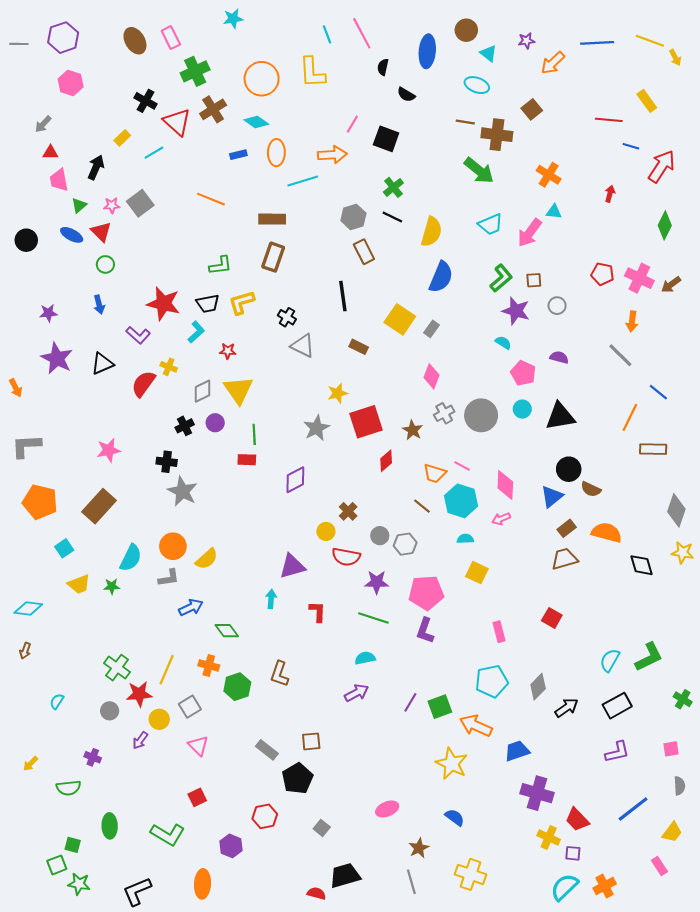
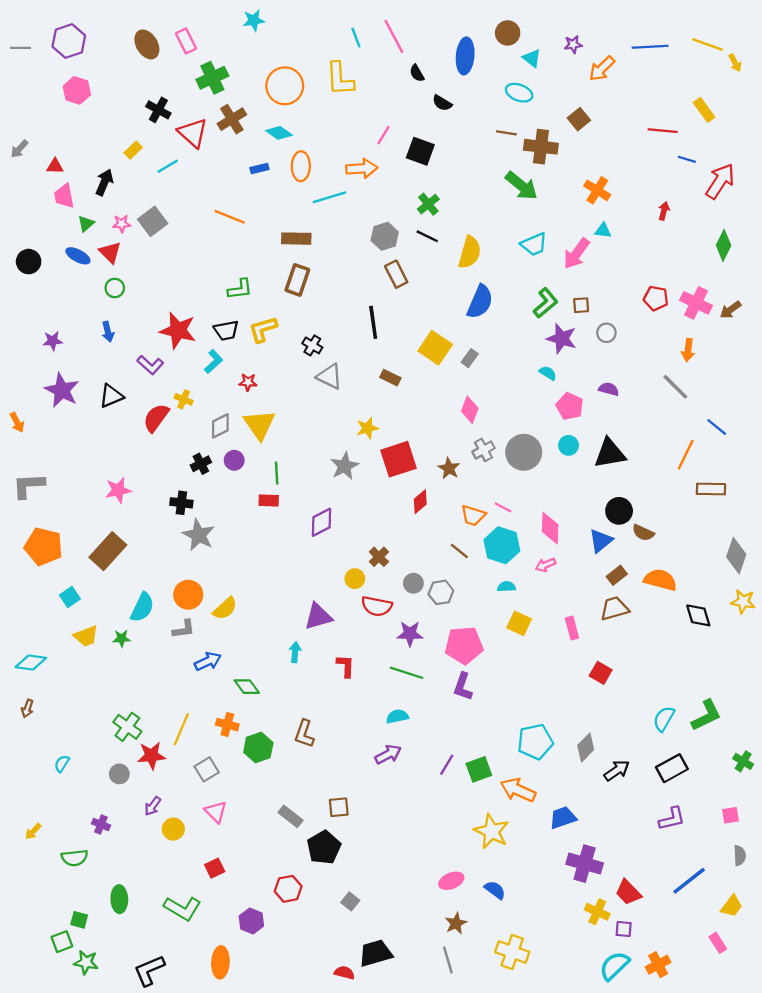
black semicircle: (383, 67) -> (417, 73), turned -42
gray arrow: (43, 124) -> (19, 149), moved
pink rectangle: (499, 632) -> (572, 628), moved
yellow circle: (159, 719) -> (173, 829), moved
pink ellipse: (387, 809) -> (451, 881), moved

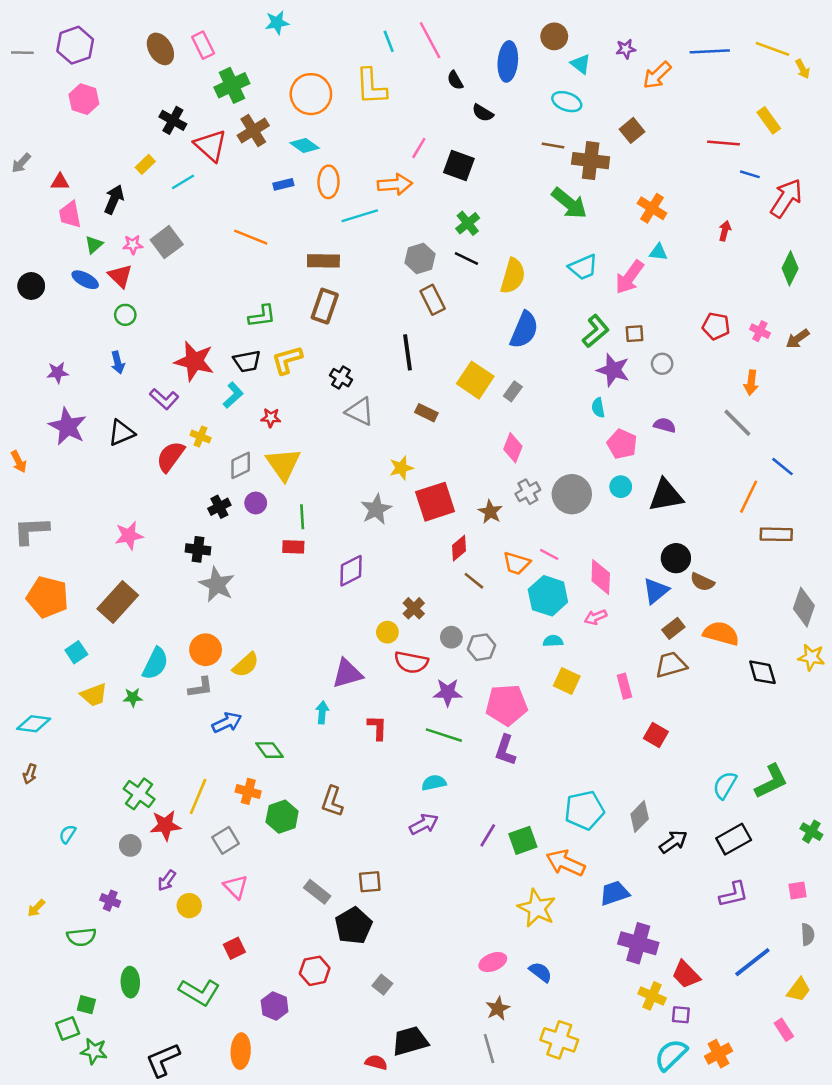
pink cross: (696, 303) -> (760, 331), size x0.6
cyan semicircle: (548, 373) -> (598, 408), turned -132
brown line: (459, 551) -> (474, 581), moved

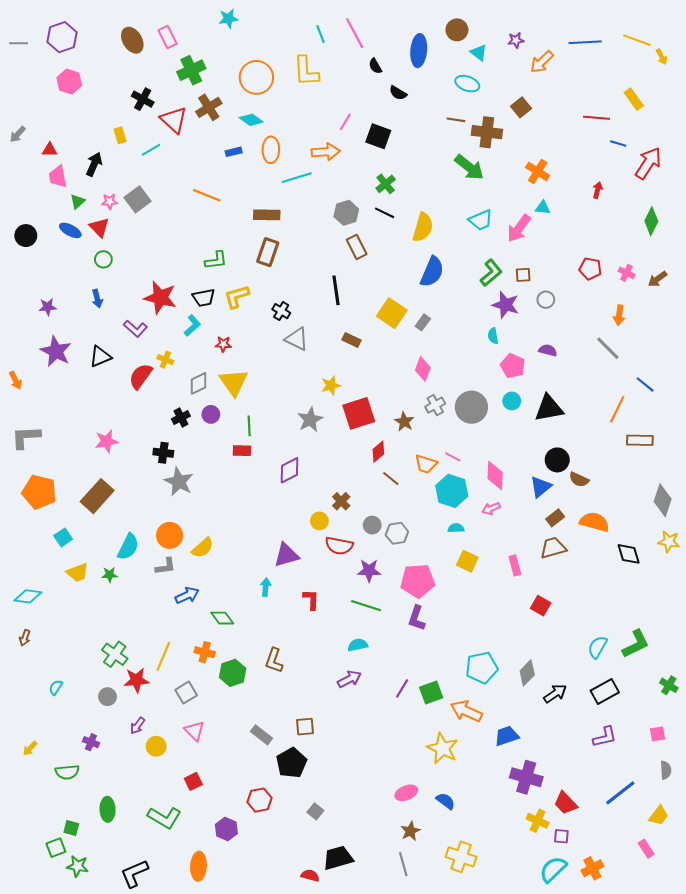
yellow rectangle: (145, 164) -> (120, 135), turned -63

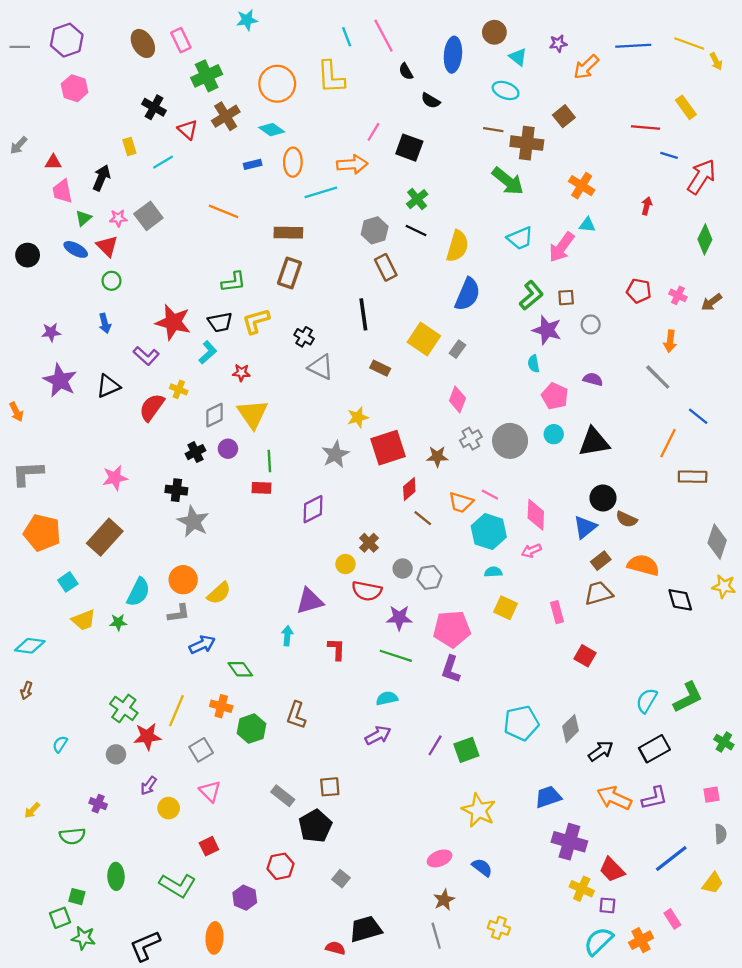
red triangle: (174, 120) -> (188, 130), size x0.7
brown star: (404, 422) -> (437, 457), turned -30
orange arrow: (466, 711) -> (614, 798), moved
pink rectangle: (646, 849) -> (672, 919), moved
yellow cross: (461, 857) -> (499, 928), size x0.7

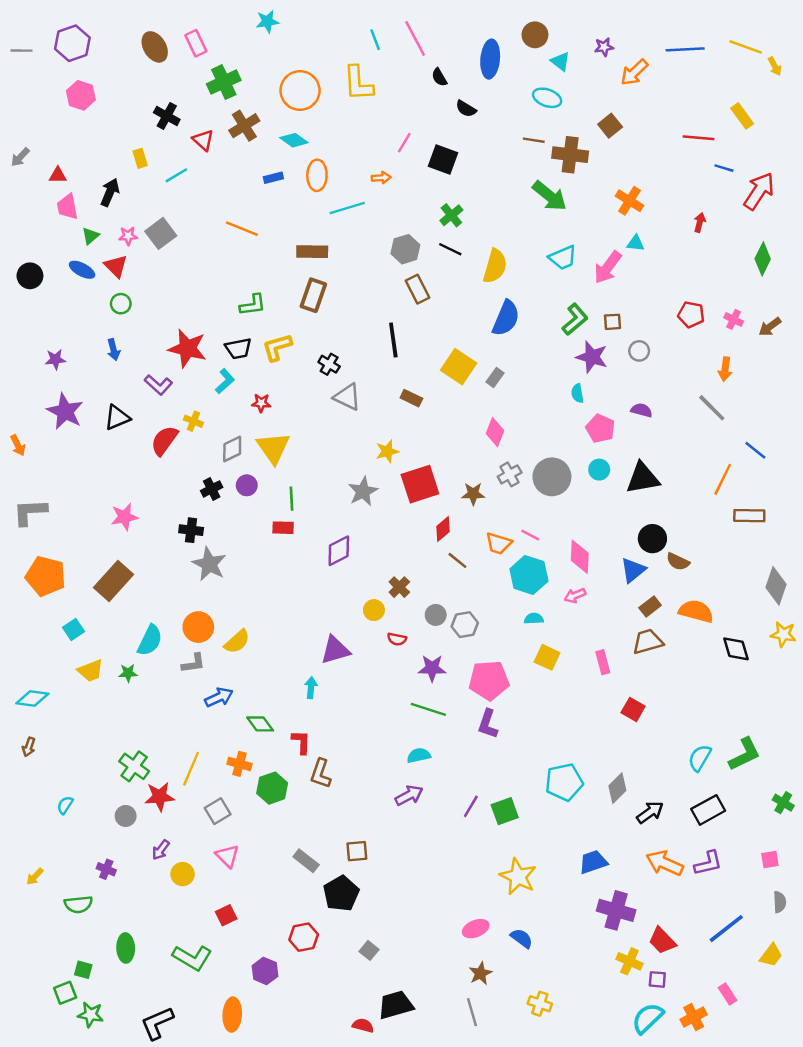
orange arrow: (352, 164) -> (381, 178), size x0.6
red semicircle: (367, 591) -> (397, 639), size x0.6
red L-shape: (337, 649) -> (301, 742), moved

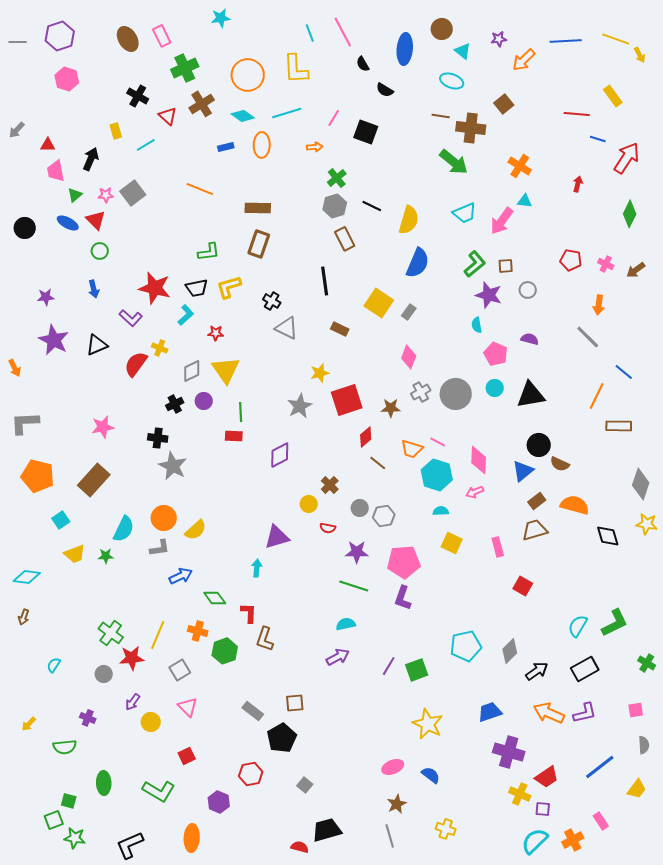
cyan line: (347, 208) -> (287, 113), moved
green cross: (451, 215) -> (337, 178), moved
red trapezoid: (662, 941) -> (547, 777), turned -80

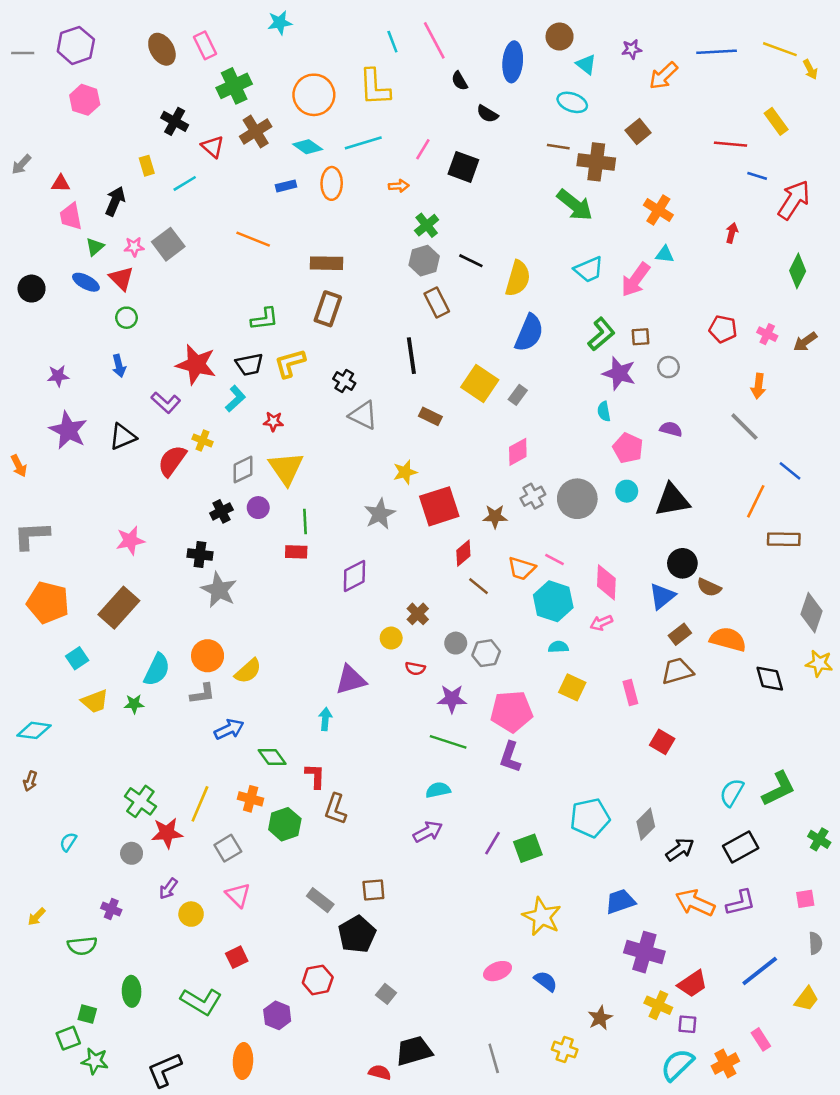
pink diamond: (409, 357) -> (518, 452), turned 40
brown star: (397, 804) -> (600, 1018), moved

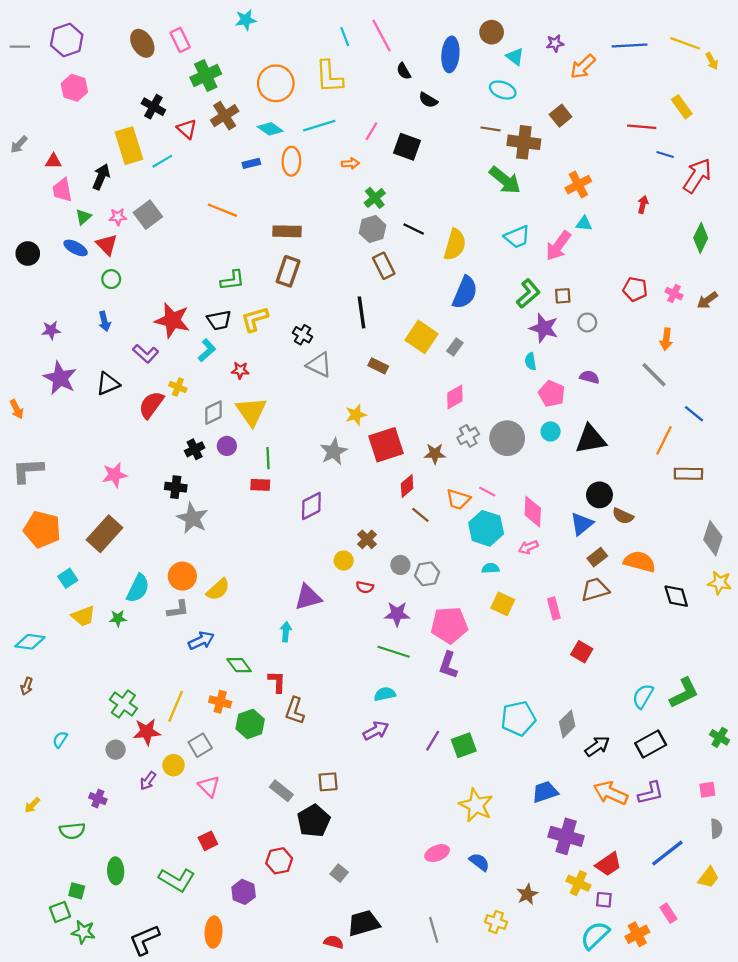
yellow rectangle: (147, 166) -> (129, 146), size x2.0
orange cross: (658, 210) -> (578, 185), turned 30
yellow circle: (191, 914) -> (173, 765), moved

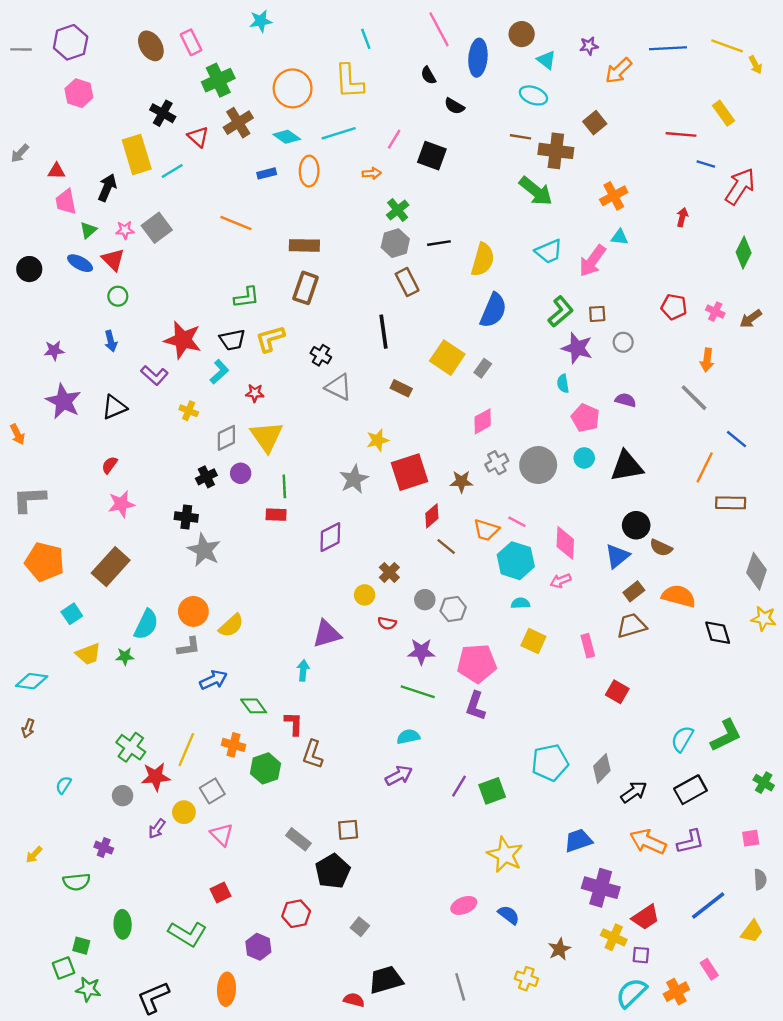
pink line: (381, 36) -> (439, 29), moved
black line: (414, 229) -> (439, 243), turned -35
red semicircle: (151, 405) -> (110, 465), moved, size x0.6

